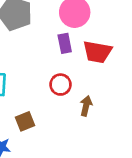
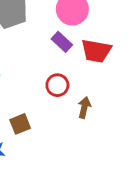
purple rectangle: (65, 43) -> (62, 42), turned -36

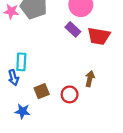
red circle: (57, 85) -> (70, 94), moved

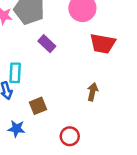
purple rectangle: (73, 29) -> (47, 44), moved
red circle: (70, 94) -> (70, 136), moved

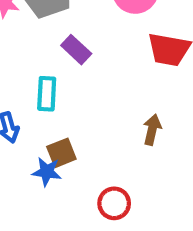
cyan rectangle: (15, 73) -> (47, 94), moved
blue star: (16, 129) -> (47, 172), moved

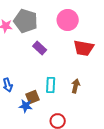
cyan rectangle: (47, 94) -> (51, 85), moved

